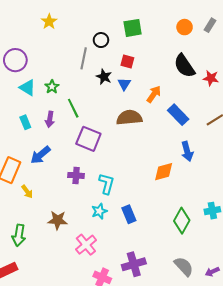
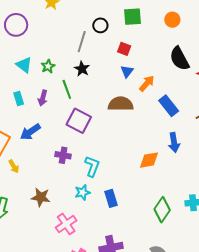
orange circle: (185, 27) -> (172, 20), moved
purple circle: (15, 60) -> (16, 25), moved
black star: (104, 77) -> (82, 69), moved
blue triangle: (124, 84) -> (127, 71), moved

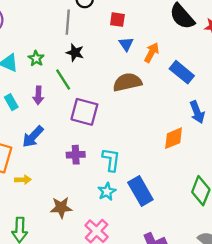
yellow arrow: (14, 166) -> (23, 180), turned -48
blue rectangle: (111, 198) -> (140, 191), size x1.4

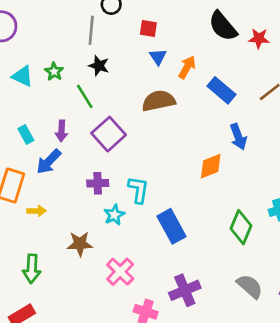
purple arrow: (38, 95) -> (62, 131), moved
cyan rectangle: (11, 102) -> (26, 135), moved
purple square: (84, 112) -> (109, 134), turned 32
cyan star: (107, 192) -> (114, 215), moved

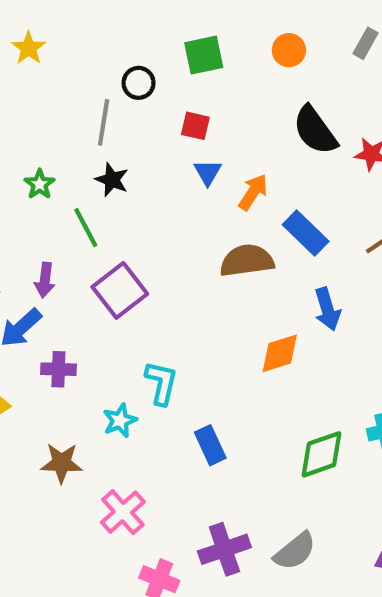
brown semicircle: (159, 101) -> (247, 261), moved
purple cross: (98, 183) -> (58, 369), moved
blue rectangle: (172, 226) -> (210, 445), size x0.7
green diamond: (241, 227) -> (322, 454), turned 44
gray semicircle: (250, 286) -> (295, 551), moved, turned 96

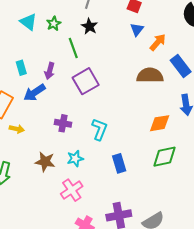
purple cross: (58, 369) -> (63, 123), moved
cyan star: (120, 421) -> (75, 159), moved
green diamond: (322, 454) -> (164, 157), moved

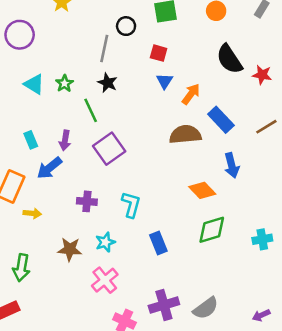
orange diamond: (160, 123) -> (202, 190), turned 60

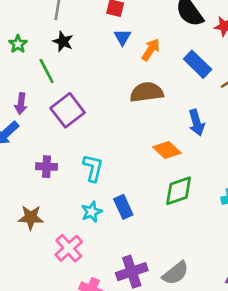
blue rectangle: (221, 120) -> (198, 64), moved
cyan star: (105, 242) -> (92, 212), moved

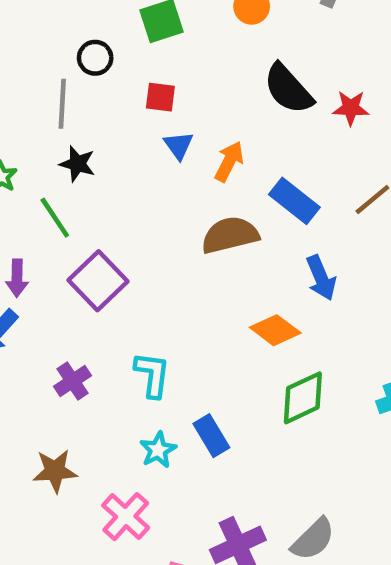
blue rectangle: (198, 64) -> (294, 201), moved
purple cross: (47, 167) -> (73, 381), turned -30

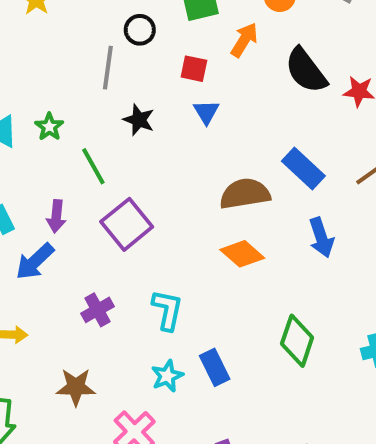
orange arrow: (229, 161) -> (244, 40), moved
black star: (77, 164) -> (139, 120), moved
orange diamond: (275, 330) -> (242, 254), moved
green diamond: (303, 398) -> (297, 341), turned -51

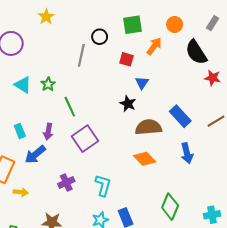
black semicircle: (306, 70) -> (196, 52), moved
blue triangle: (206, 112) -> (142, 83), moved
black star: (139, 120) -> (128, 104), moved

